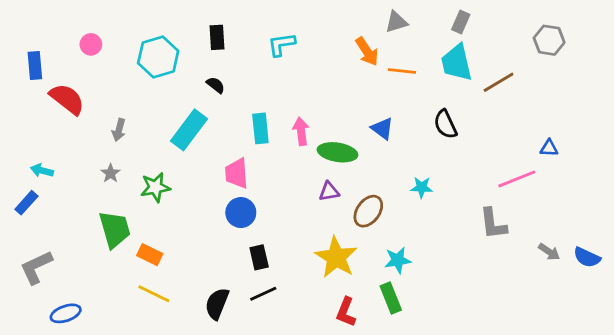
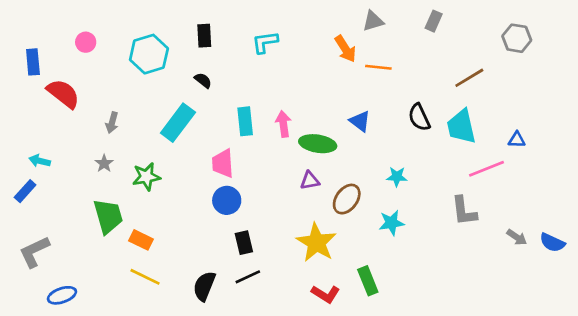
cyan trapezoid: (457, 63) -> (461, 127), moved
cyan star: (398, 260) -> (392, 223), moved
red L-shape: (346, 312) -> (326, 294), turned -80

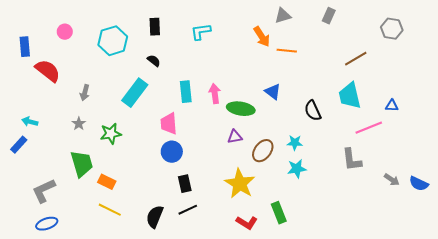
black semicircle: (419, 117) -> (313, 111), moved
cyan star: (397, 177) -> (295, 143), moved
gray L-shape: (34, 252) -> (44, 191), moved

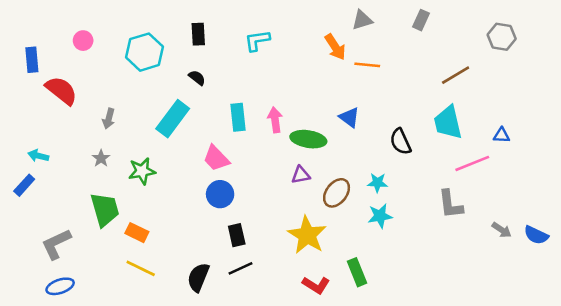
pink trapezoid: (169, 124) -> (216, 158), turned -40

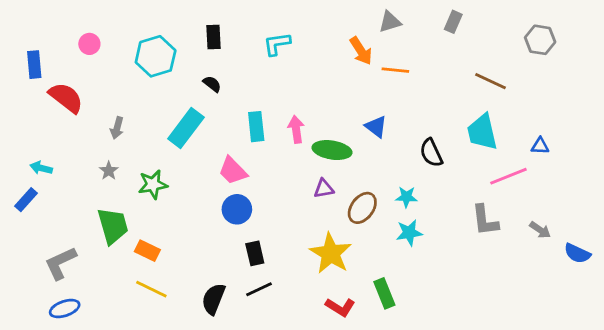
brown line: (456, 75) -> (490, 81), turned 56
gray arrow: (502, 230) -> (540, 230), moved

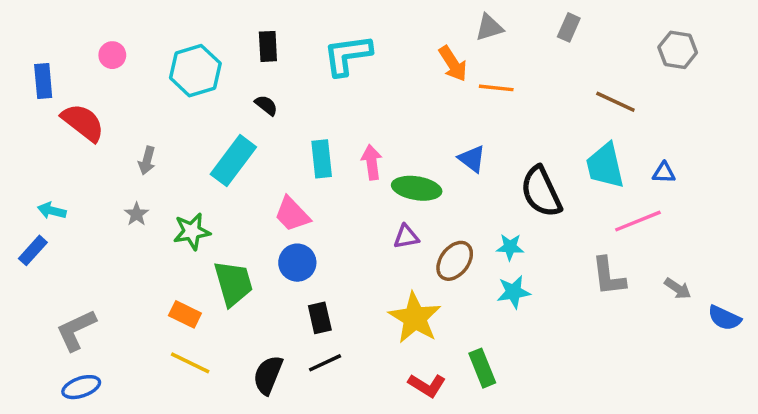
cyan L-shape: (277, 44) -> (347, 55), size x1.4
blue triangle: (540, 146) -> (664, 173), moved
black semicircle: (431, 153) -> (541, 192), size x1.4
green trapezoid: (113, 226) -> (233, 283), moved

